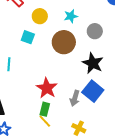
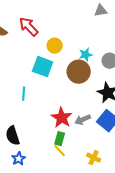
cyan star: (71, 16) -> (86, 55), moved
cyan square: (28, 37) -> (43, 67), size x1.5
gray arrow: (75, 98) -> (83, 120), moved, turned 49

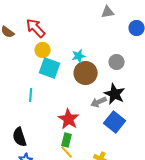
yellow circle: (55, 46) -> (43, 50), moved
cyan star: (86, 55) -> (79, 56), moved
gray arrow: (83, 120) -> (99, 102), moved

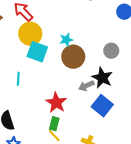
yellow circle: (43, 50) -> (30, 34), size x1.5
gray circle: (117, 62) -> (111, 51), moved

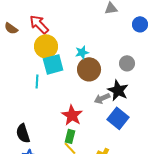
cyan square: (37, 52) -> (53, 64), turned -35
cyan line: (18, 79) -> (37, 81), moved

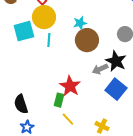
cyan square: (53, 64) -> (24, 31), moved
cyan line: (37, 81) -> (49, 40), moved
green rectangle: (70, 136) -> (59, 100), moved

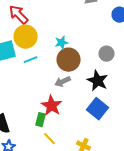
cyan line: (49, 40) -> (30, 60), turned 64
gray arrow: (100, 69) -> (62, 82), moved

